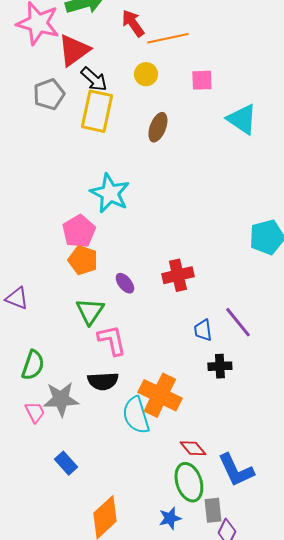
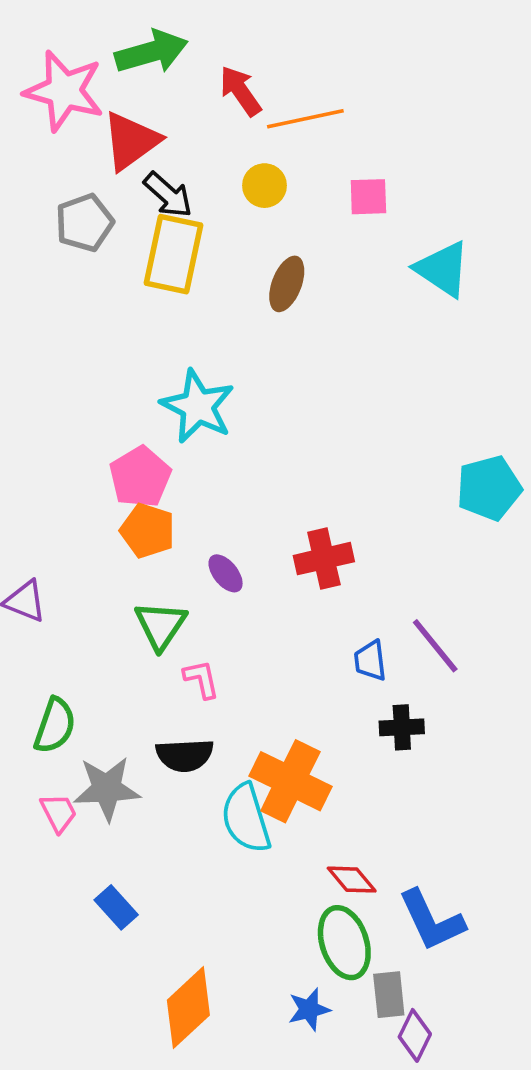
pink L-shape: (112, 340) -> (201, 679), size x0.7

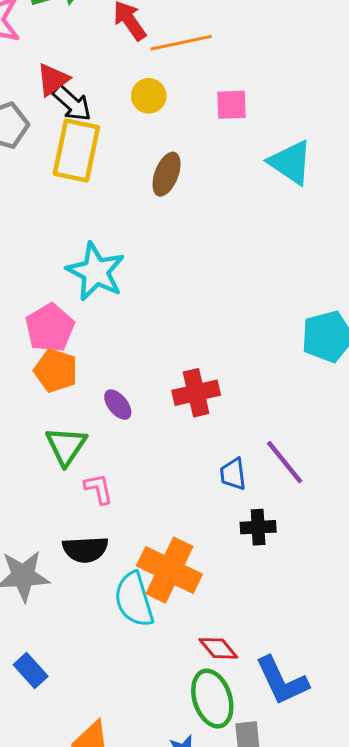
red triangle: (131, 141) -> (53, 80), moved, size x0.7

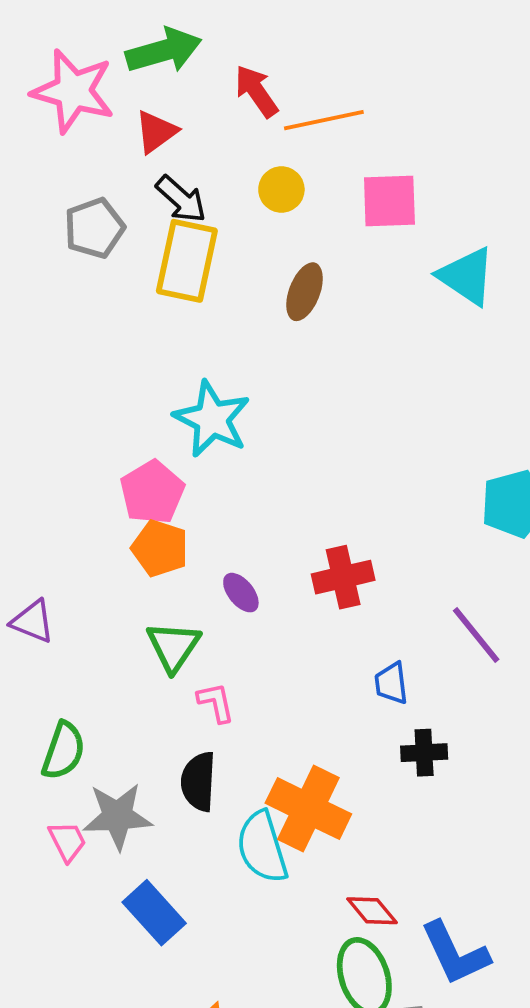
red triangle: (53, 80) -> (156, 132), moved
pink square: (232, 105) -> (389, 201), size x1.4
purple line: (285, 462) -> (476, 635), moved
black semicircle: (85, 549) -> (198, 782), turned 96
blue rectangle: (31, 670) -> (154, 913), moved, size x1.4

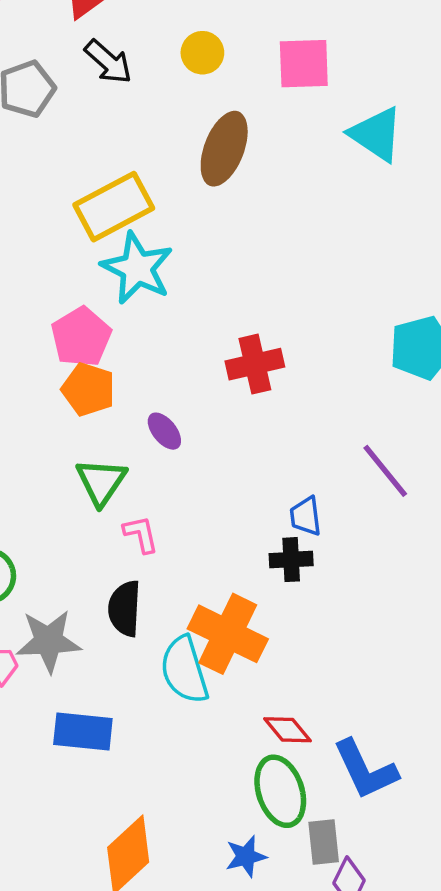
yellow rectangle: (187, 261) -> (114, 207), moved, turned 50
brown ellipse: (305, 292) -> (224, 149), size x1.4
red cross: (343, 577) -> (255, 364), moved
black cross: (424, 753) -> (291, 560), moved
blue rectangle: (154, 913) -> (83, 732), turned -42

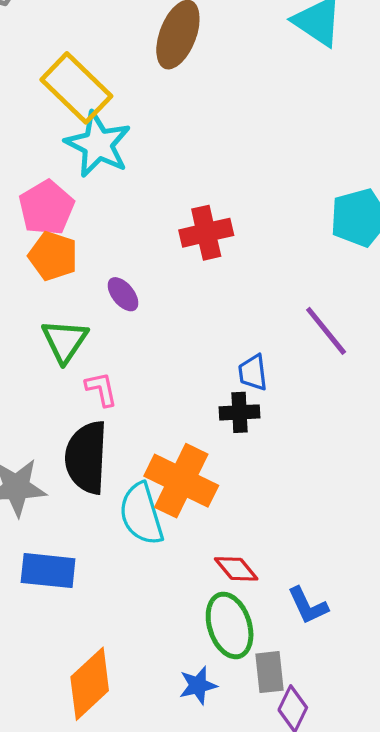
yellow rectangle: (114, 207) -> (76, 88), turned 72
black semicircle: (125, 608) -> (86, 457), size x1.4
blue L-shape: (365, 770) -> (308, 606), size x0.7

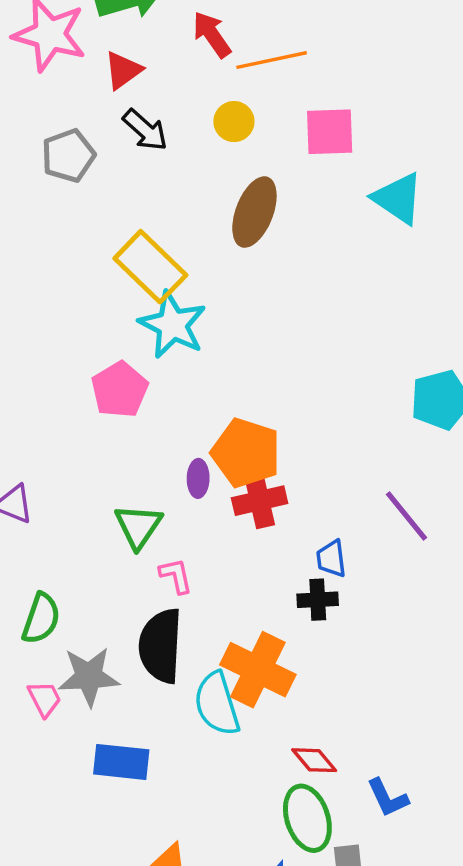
red cross: (206, 233) -> (260, 501), moved
orange pentagon: (53, 256) -> (246, 453), moved, size x1.4
purple ellipse: (123, 294) -> (198, 478), turned 40

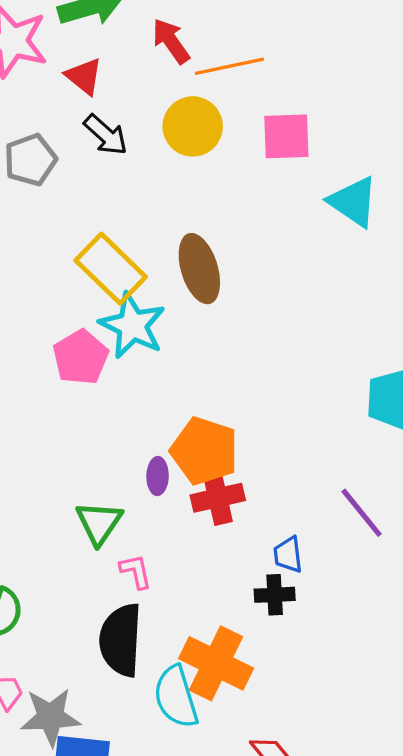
red triangle: (123, 70) -> (84, 76), turned -45
yellow circle: (234, 122) -> (193, 126), size x1.5
brown ellipse: (254, 212) -> (199, 269), moved, turned -38
pink pentagon: (120, 390) -> (81, 357), moved
gray star: (89, 677) -> (50, 717), moved

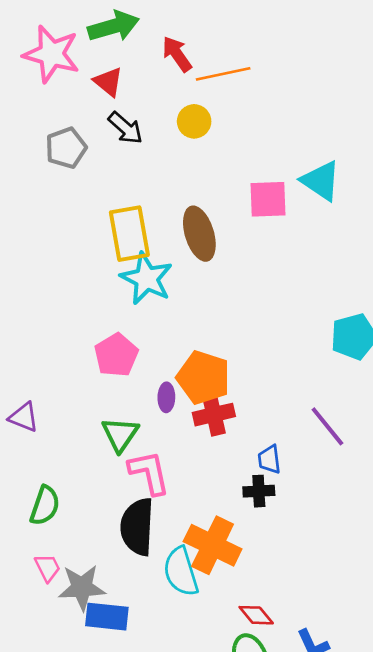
yellow circle: (193, 126) -> (194, 121), size x0.7
pink square: (286, 136) -> (268, 199), moved
yellow rectangle: (111, 269) -> (129, 234), turned 36
pink pentagon: (81, 357) -> (116, 355), moved
pink L-shape: (136, 571) -> (149, 473), size x1.6

